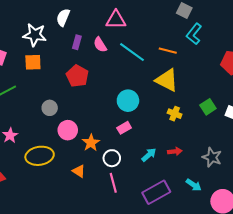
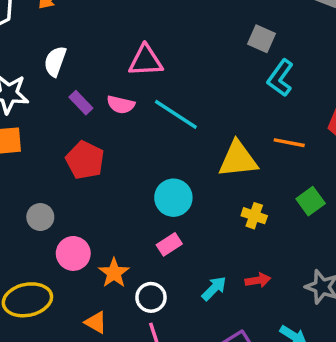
purple rectangle: (77, 42) -> (81, 103), turned -56
pink semicircle: (100, 45) -> (121, 105), turned -42
orange line: (168, 51) -> (289, 143), moved
yellow triangle: (167, 80) -> (238, 159), turned -30

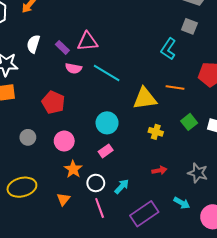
gray square: (261, 39) -> (189, 26), moved
purple rectangle: (81, 103) -> (62, 47), moved
pink circle: (73, 253) -> (64, 141), moved
cyan arrow: (214, 288) -> (122, 186), moved
orange triangle: (96, 322) -> (63, 199), turned 40

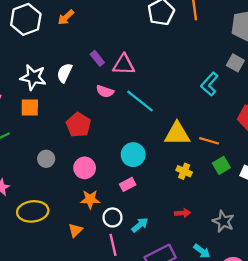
white semicircle: (33, 44) -> (65, 73), moved
purple rectangle: (62, 47) -> (97, 58), moved
orange line: (175, 87) -> (209, 141), moved
orange star: (73, 169) -> (90, 199), turned 30

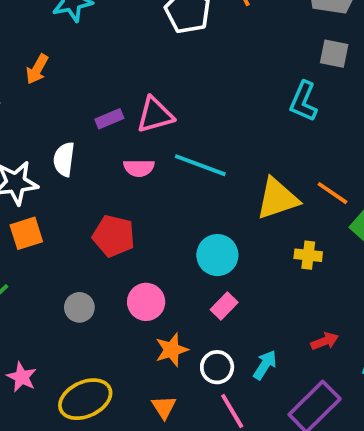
purple rectangle: (97, 58) -> (109, 119), turned -56
orange line: (209, 141) -> (332, 193), turned 36
red arrow: (182, 213) -> (325, 341), moved

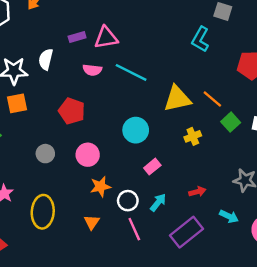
yellow cross: (308, 255) -> (193, 136), turned -35
pink rectangle: (224, 306) -> (152, 167), moved
yellow ellipse: (85, 399) -> (43, 212), turned -68

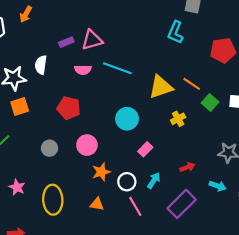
orange triangle: (92, 222) -> (97, 204), turned -48

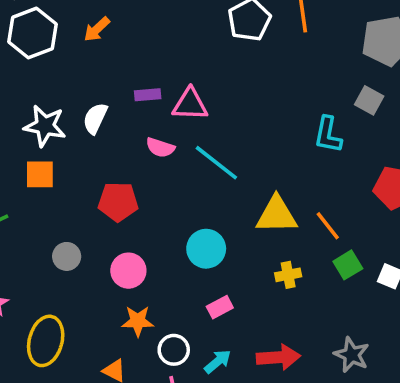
cyan L-shape: (175, 32) -> (328, 135), turned -30
red pentagon: (69, 108) -> (118, 202), turned -30
red arrow: (187, 167) -> (278, 357), size x1.6

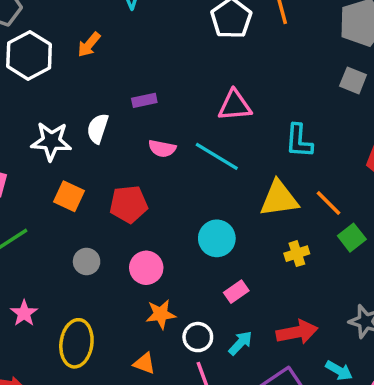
pink triangle: (190, 104) -> (235, 105), moved
cyan L-shape: (328, 135) -> (299, 141), moved
orange square: (40, 174) -> (69, 196), moved, turned 32

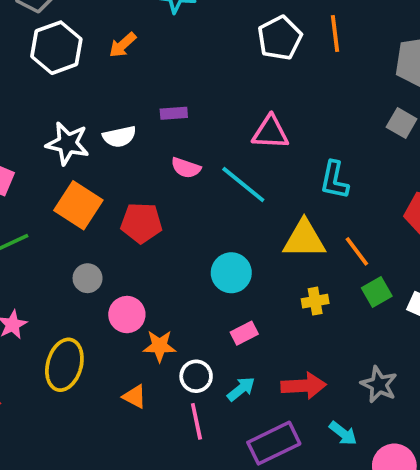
white semicircle: (98, 128) -> (119, 137), turned -128
orange square: (69, 196) -> (78, 205), size x1.4
pink circle: (146, 268) -> (127, 315), moved

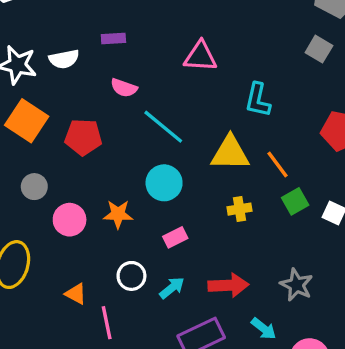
cyan line: (243, 184) -> (163, 127), moved
orange star: (160, 346) -> (118, 214), moved
pink line: (196, 421) -> (107, 323), moved

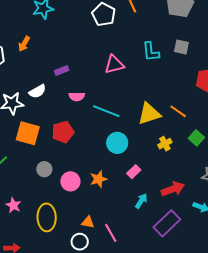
gray square: (319, 49) -> (181, 47), moved
cyan L-shape: (258, 100) -> (151, 52), moved
green square: (295, 201) -> (196, 138), moved
orange star: (118, 214) -> (98, 179), moved
white circle: (131, 276) -> (80, 242), moved

